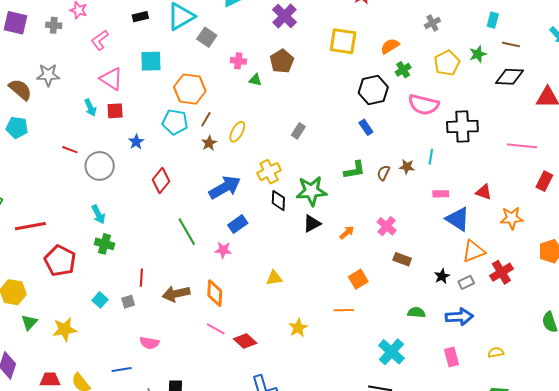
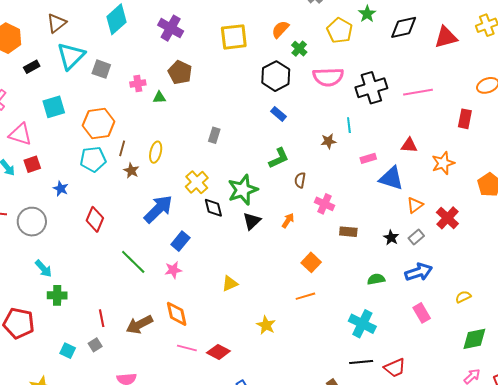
pink line: (522, 146) -> (418, 92), moved
brown semicircle: (383, 173) -> (300, 180), moved
orange triangle: (474, 251) -> (415, 205), size x0.7

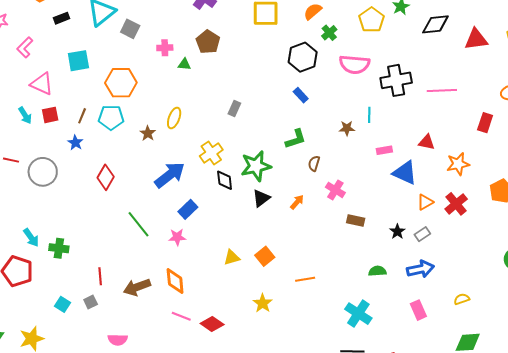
brown line: (122, 148) -> (82, 116), moved
red cross: (447, 218) -> (456, 204), moved
orange square: (311, 262) -> (265, 256), moved
cyan arrow: (43, 269) -> (31, 238), moved

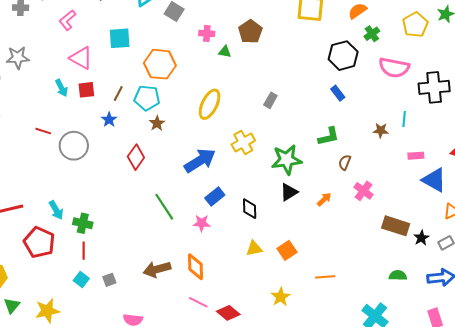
yellow ellipse: (174, 118) -> (210, 104), size x1.4
brown star: (148, 133) -> (157, 123), moved
black diamond: (225, 180) -> (250, 209), moved
brown rectangle: (356, 220) -> (396, 226), moved, size x1.5
red line: (100, 276) -> (84, 251), moved

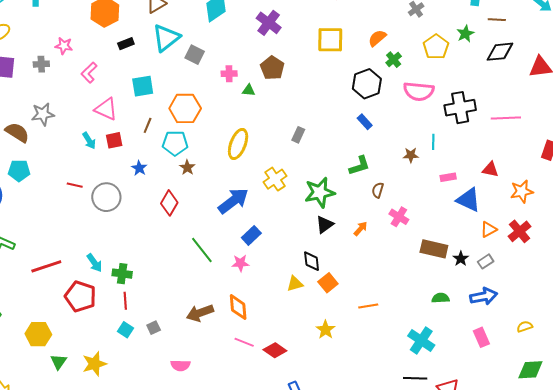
brown line: (118, 94) -> (148, 125), moved
black diamond: (250, 209) -> (312, 261), moved

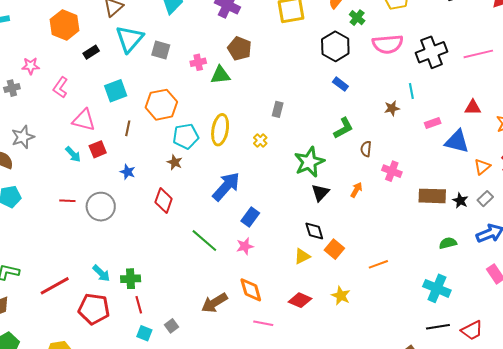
green triangle: (249, 90) -> (220, 75), size x1.5
cyan pentagon: (175, 143) -> (186, 136), moved
yellow cross: (275, 179) -> (260, 140), moved, size x0.6
red diamond: (275, 350) -> (300, 300), moved

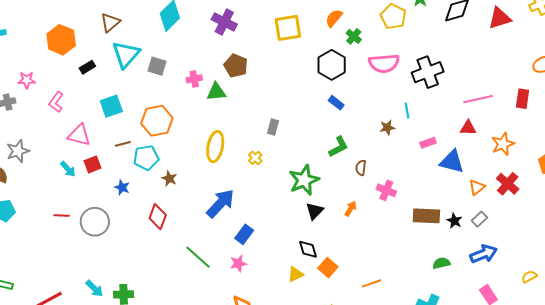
pink line: (478, 54) -> (478, 99), moved
brown line: (128, 128) -> (123, 144), turned 63
cyan pentagon: (186, 136) -> (146, 158), moved

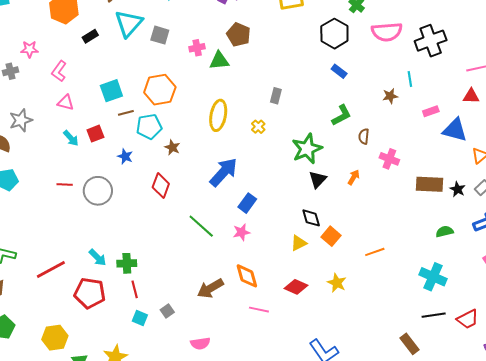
cyan square: (111, 106) -> (111, 91), moved
pink triangle: (79, 135) -> (66, 103), moved, size x0.7

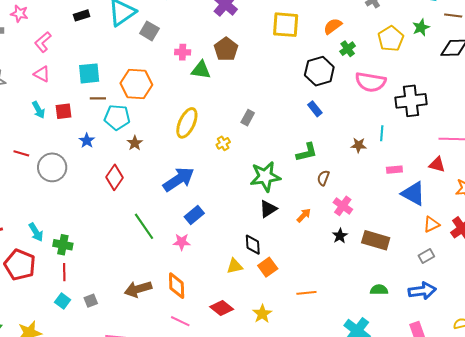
black star: (458, 189) -> (340, 236), moved

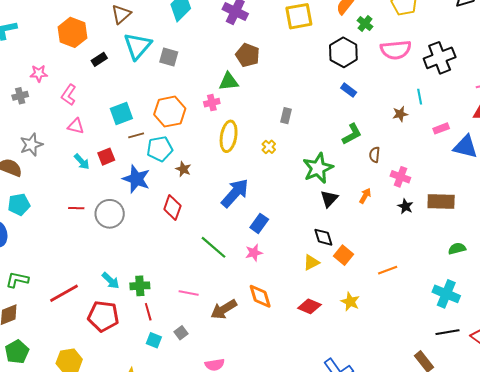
pink cross: (183, 52) -> (212, 103), moved
blue star: (87, 141) -> (136, 179), size x1.8
pink line: (180, 321) -> (189, 293), moved

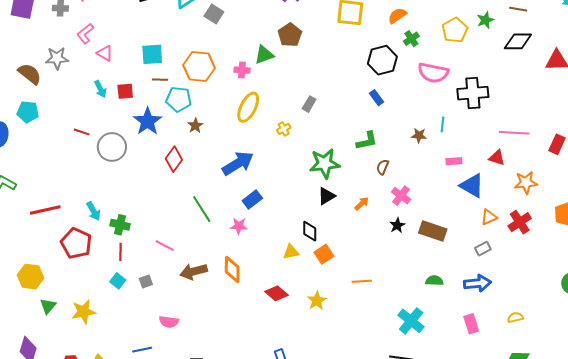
green triangle: (229, 82) -> (264, 55), turned -30
pink L-shape: (69, 95) -> (85, 34), moved

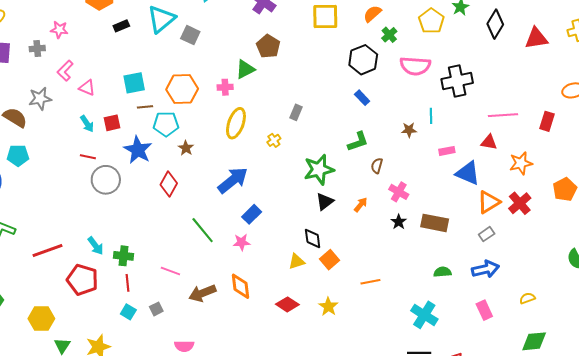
black diamond: (518, 41) -> (495, 24), turned -52
red line: (82, 132) -> (88, 157), moved
orange triangle: (489, 217) -> (489, 202), size x1.4

